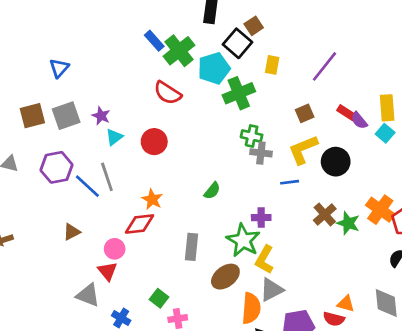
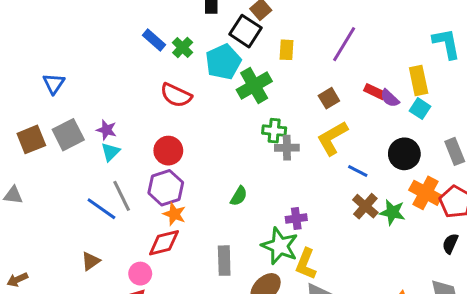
green cross: (179, 51) -> (183, 48), size x0.6
cyan triangle: (114, 137) -> (111, 152), moved
black circle: (336, 162) -> (404, 154), moved
purple hexagon: (57, 167) -> (166, 188), moved
blue line: (290, 182) -> (358, 171), moved, turned 42

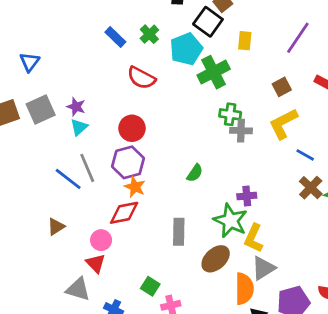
blue rectangle: (154, 40) -> (115, 37), moved

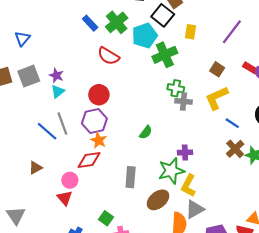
green cross: (149, 34) -> (117, 22), size x1.5
brown square: (282, 87) -> (217, 69), turned -32
green star: (230, 221) -> (171, 171), turned 30
gray triangle: (78, 289) -> (16, 216), moved, turned 36

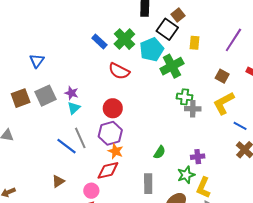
green semicircle: (146, 132) -> (160, 152), moved
green star: (171, 171) -> (186, 175), size x0.7

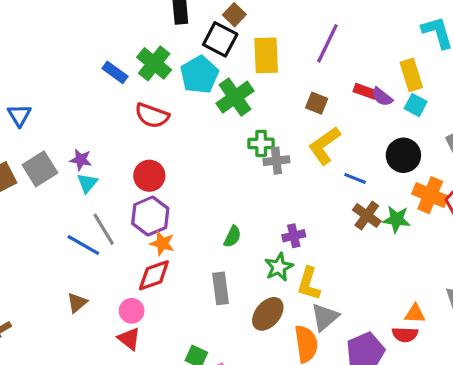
yellow rectangle: (195, 43) -> (266, 55), size x1.6

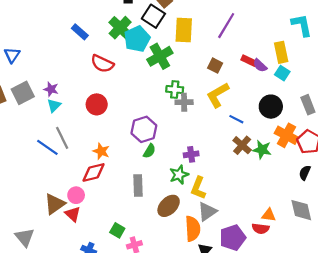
green cross: (154, 63) -> (120, 28), moved
purple hexagon: (150, 216) -> (144, 129), moved
brown triangle: (77, 303) -> (55, 204), moved, size x1.5

